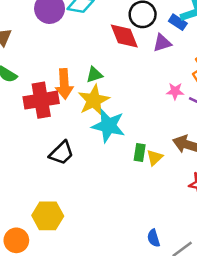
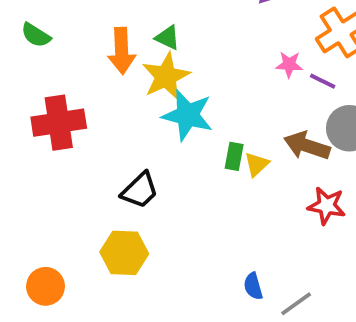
green triangle: (94, 75) -> (168, 38), turned 42
red cross: (41, 100) -> (59, 123), moved
black trapezoid: (61, 153) -> (140, 190), moved
yellow hexagon: (48, 216) -> (124, 253), moved

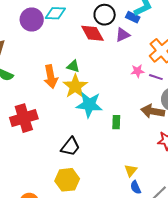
yellow triangle: (257, 164) -> (131, 171), moved

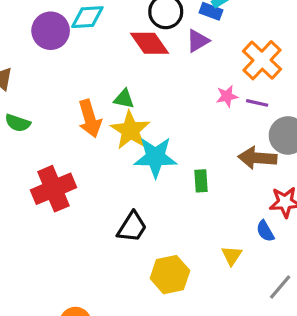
yellow hexagon: (67, 180) -> (170, 275), moved
blue semicircle: (136, 187) -> (265, 231), moved

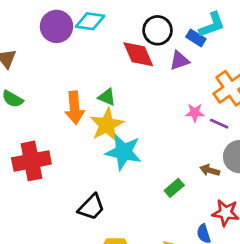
brown arrow: (257, 158) -> (210, 170), size x0.6
green rectangle: (201, 181) -> (174, 188), moved, turned 42

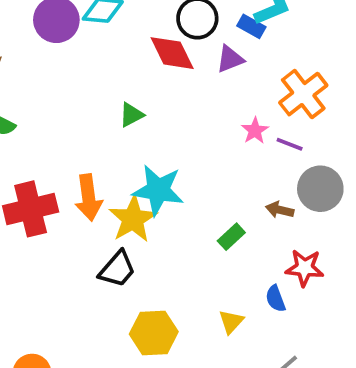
green triangle: (107, 97) -> (131, 115), turned -48
orange arrow: (74, 108) -> (89, 198), moved
pink star: (195, 113) -> (255, 131), turned -30
yellow star: (107, 125) -> (133, 219), moved

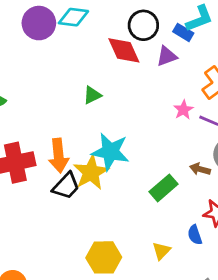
green rectangle: (231, 237) -> (163, 188), size x1.4
black trapezoid: (117, 269) -> (66, 186), moved

